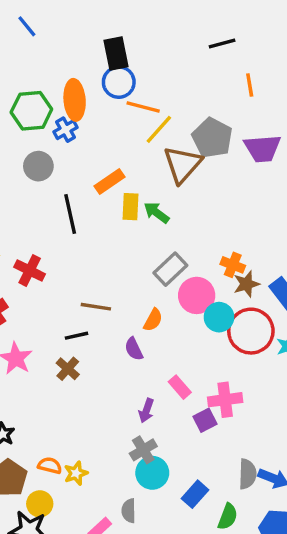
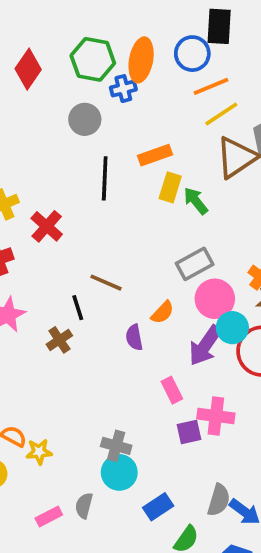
black rectangle: (116, 54) -> (219, 26), moved
orange line: (143, 107) -> (211, 86), turned -52
black line: (76, 336) -> (78, 308), turned 70
purple arrow: (146, 411) -> (205, 345), moved, size x1.6
gray cross: (143, 450) -> (116, 446), turned 32

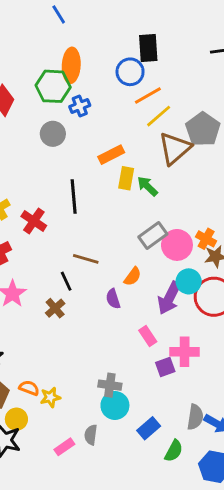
orange ellipse: (141, 60) -> (71, 65), moved
black line: (105, 178) -> (74, 197), moved
pink circle: (215, 299) -> (177, 245), moved

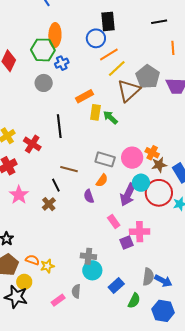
gray rectangle: (153, 235) -> (105, 159), moved, turned 54

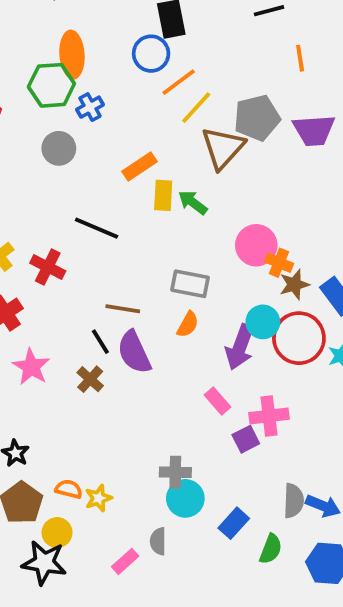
gray pentagon: (148, 77) -> (257, 118), turned 30
black line: (59, 126) -> (97, 228), turned -55
pink circle: (132, 158) -> (256, 245), moved
purple semicircle: (89, 196) -> (134, 352), moved, size x1.6

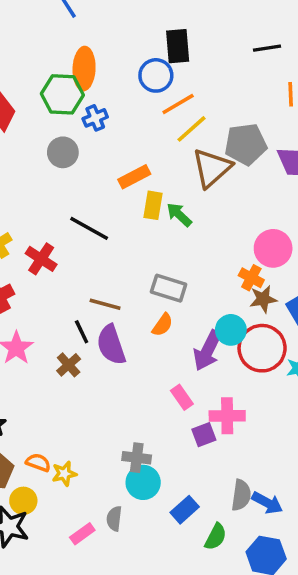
pink circle: (256, 245) -> (273, 248), moved

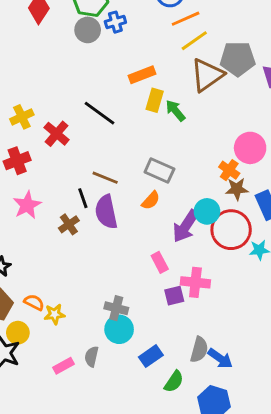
gray circle: (63, 152) -> (88, 30), moved

